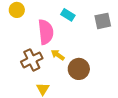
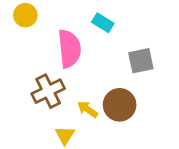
gray square: (103, 21) -> (141, 61), moved
yellow arrow: (58, 55) -> (88, 109), moved

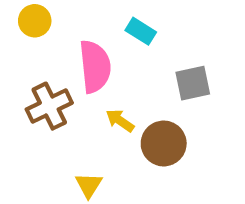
brown cross: (48, 91) -> (49, 106), moved
yellow arrow: (88, 109) -> (120, 121), moved

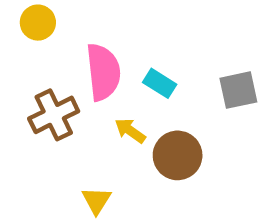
cyan rectangle: (141, 31) -> (160, 83), moved
gray square: (193, 83) -> (238, 90), moved

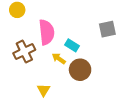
cyan rectangle: (160, 83) -> (72, 45), moved
gray square: (238, 90) -> (107, 29), moved

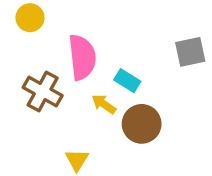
brown cross: (24, 51) -> (43, 91), turned -35

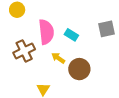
cyan rectangle: (127, 81) -> (71, 35), moved
brown cross: (43, 91) -> (24, 51), turned 35

